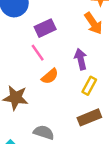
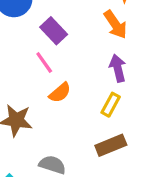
purple rectangle: (45, 28) -> (54, 31), turned 72
purple arrow: (81, 59) -> (118, 68), moved

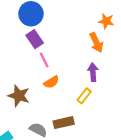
purple rectangle: (54, 31) -> (35, 39), moved
brown rectangle: (111, 145) -> (64, 123), moved

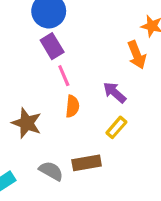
purple arrow: (93, 72) -> (115, 92), moved, turned -48
orange semicircle: (51, 82) -> (72, 106), turned -56

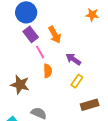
orange arrow: (137, 55) -> (55, 35), moved
brown rectangle: (87, 163) -> (90, 105), moved

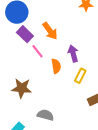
purple arrow: (73, 59) -> (73, 54), turned 49
orange semicircle: (48, 71) -> (56, 66), moved

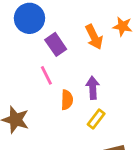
orange arrow: (50, 31) -> (94, 37), moved
purple rectangle: (25, 34) -> (56, 44), moved

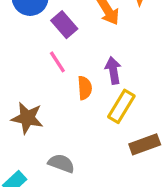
yellow rectangle: (96, 119) -> (121, 106), size x1.4

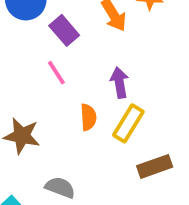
orange semicircle: (85, 88) -> (88, 117), moved

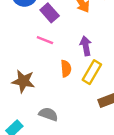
pink line: (56, 73) -> (45, 40), turned -35

